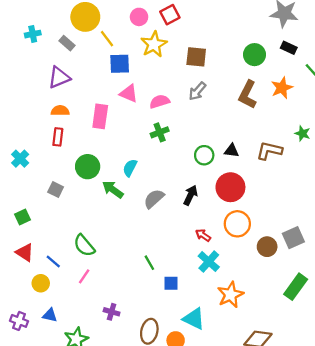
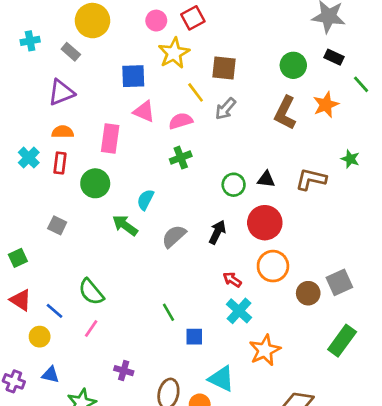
yellow line: (107, 39) -> (196, 92), moved
cyan cross: (20, 159) -> (29, 158), moved
green circle: (88, 167) -> (95, 183), moved

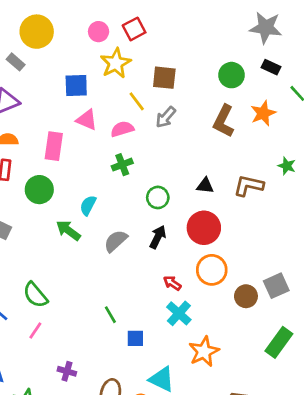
green circle: (234, 185) -> (158, 197), moved

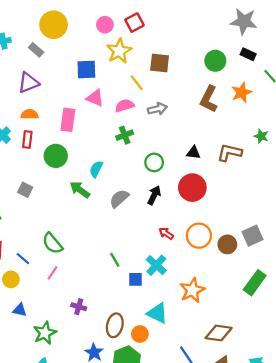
gray arrow: (166, 117) -> (157, 109), moved, turned -144
orange circle: (212, 270) -> (199, 236), moved
cyan cross: (179, 313) -> (156, 265), moved

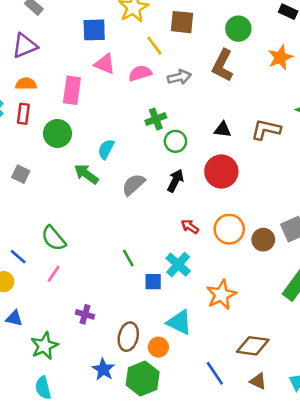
green circle: (215, 61) -> (238, 29), moved
brown L-shape: (209, 99) -> (223, 65), moved
green cross: (125, 135) -> (156, 119), moved

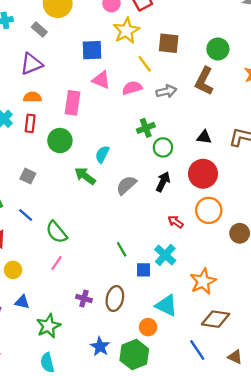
orange circle: (229, 229) -> (209, 210), moved
blue line: (18, 257) -> (26, 215), moved
brown ellipse: (128, 337) -> (115, 299), moved
brown diamond: (253, 346) -> (216, 319), moved

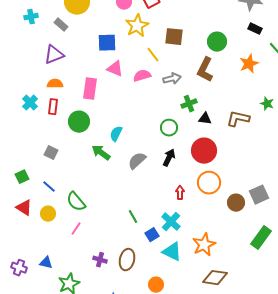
green cross: (146, 128) -> (189, 104), moved
red arrow: (176, 222) -> (180, 193), turned 56
yellow circle: (13, 270) -> (48, 214), moved
blue square: (143, 270) -> (152, 235), turned -32
cyan triangle: (166, 305) -> (172, 252), moved

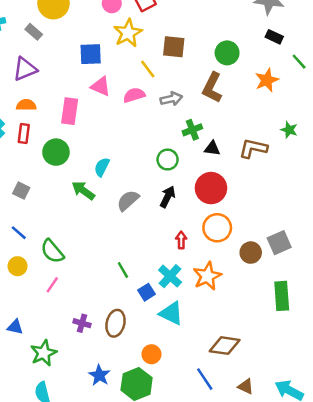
green rectangle: (261, 238) -> (282, 296), turned -40
orange star: (204, 245) -> (207, 276), moved

